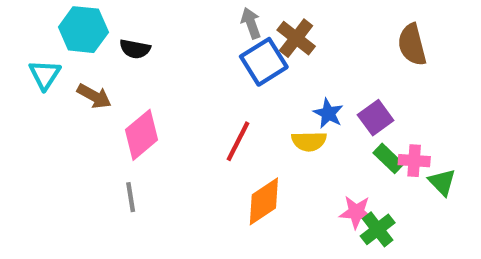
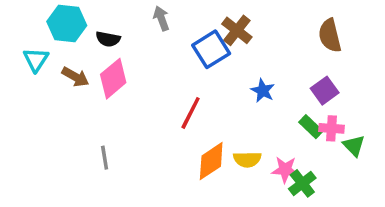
gray arrow: (251, 23) -> (161, 18), moved
purple square: (376, 118) -> (325, 91), moved
pink diamond: (141, 135) -> (113, 79), moved
yellow semicircle: (309, 141) -> (247, 159), moved

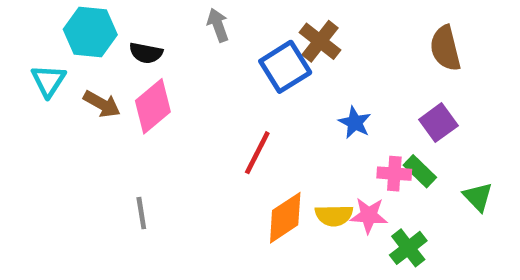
pink cross: (332, 128) -> (394, 174), moved
pink star: (285, 170) -> (369, 215), moved

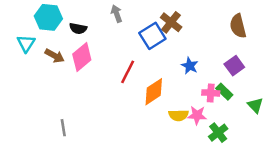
red line: (257, 153) -> (128, 72), moved
gray line: (141, 213) -> (63, 128), moved
orange diamond: (285, 218) -> (154, 92), moved

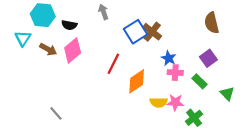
brown cross: (171, 22) -> (152, 32), moved
pink cross: (211, 93) -> (175, 73), moved
gray line: (63, 128) -> (56, 113), turned -32

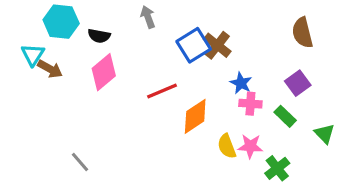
brown arrow: (48, 49) -> (50, 69), moved
red line: (113, 64) -> (162, 91), turned 40
yellow semicircle: (159, 102) -> (227, 146), turned 70

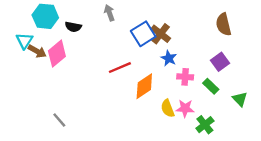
pink diamond: (104, 72) -> (57, 54), moved
blue star: (241, 83) -> (169, 58), moved

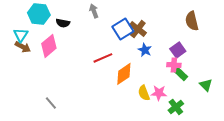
brown arrow: (37, 51) -> (23, 47), moved
purple square: (220, 62) -> (178, 50), moved
pink cross: (185, 77) -> (174, 65), moved

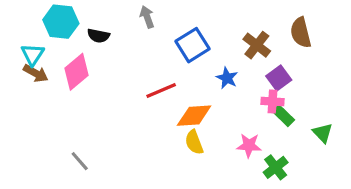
brown cross: (138, 29) -> (257, 45), moved
orange diamond: (124, 74) -> (194, 116), turned 30
yellow semicircle: (144, 93) -> (194, 142), moved

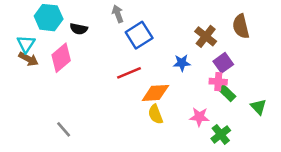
blue square: (193, 45) -> (139, 35), moved
blue star: (227, 78) -> (182, 63), turned -30

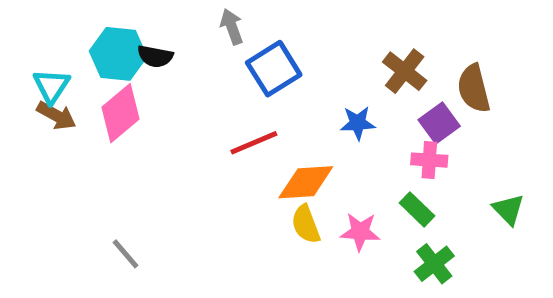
cyan hexagon: (49, 18) -> (118, 54), moved
brown semicircle: (241, 26) -> (474, 88), moved
green rectangle: (227, 93) -> (417, 209), moved
pink star: (199, 117) -> (360, 232), moved

